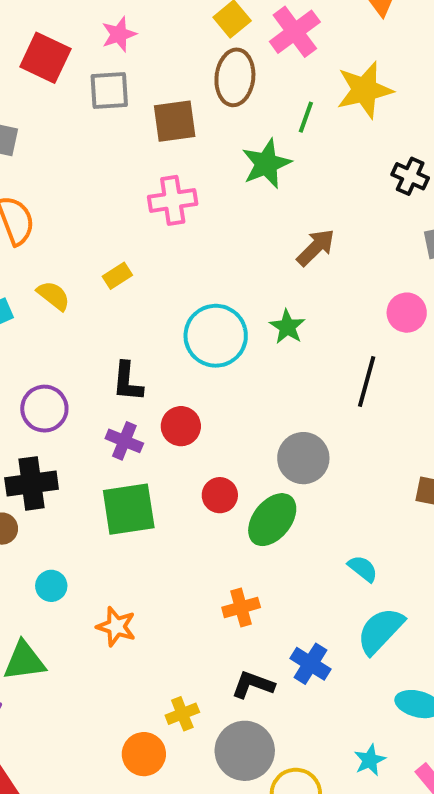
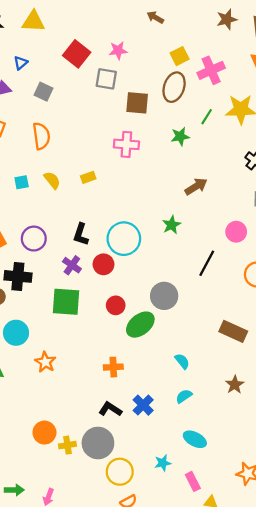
green star: (266, 164) -> (180, 136), size x0.7
cyan circle: (216, 336) -> (124, 239), moved
cyan circle: (51, 586) -> (16, 333), size x1.5
cyan semicircle: (380, 631) -> (184, 396), size x0.6
yellow cross: (182, 714) -> (67, 445), moved

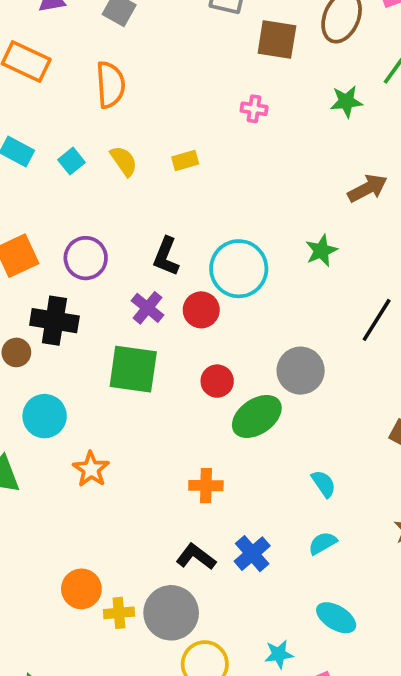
pink cross: (126, 144) -> (254, 109), size x0.6
cyan square: (22, 182) -> (72, 161), turned -32

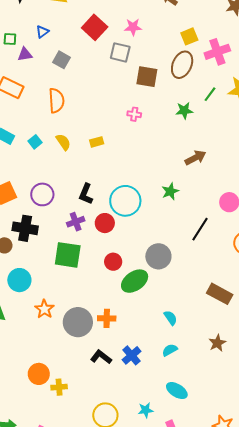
purple cross: (147, 308) -> (76, 222), turned 30
gray circle: (171, 613) -> (78, 322), moved

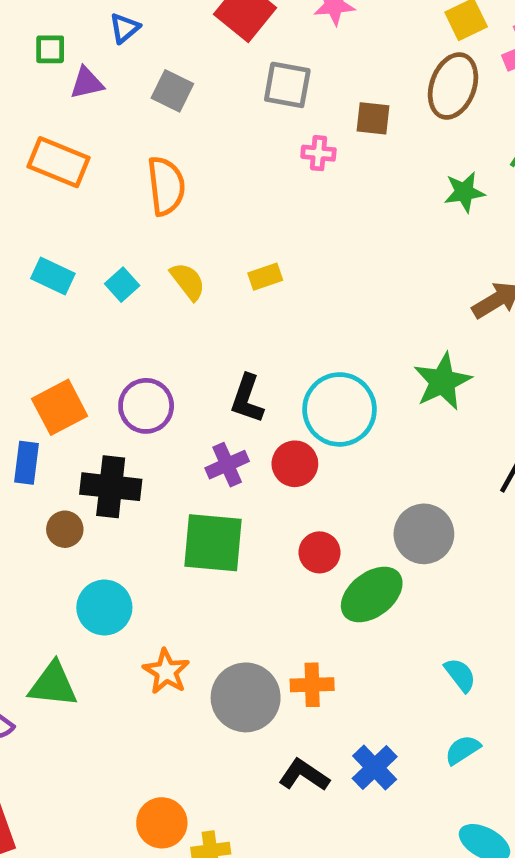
gray square: (120, 52) -> (287, 85), moved
brown square: (147, 77) -> (373, 118), size x0.7
pink cross: (134, 114) -> (318, 153), moved
green star: (170, 191) -> (442, 381), size x1.4

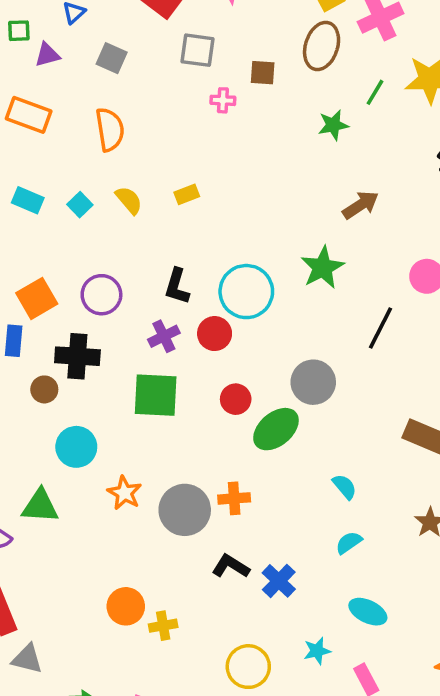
blue cross: (375, 768) -> (279, 581), moved

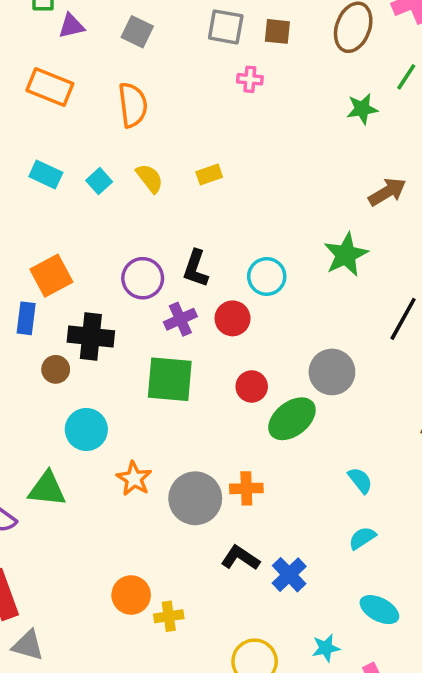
brown square: (263, 73) -> (277, 31), moved
cyan circle: (246, 292) -> (267, 276), size x0.7
purple circle: (101, 295) -> (143, 278), moved

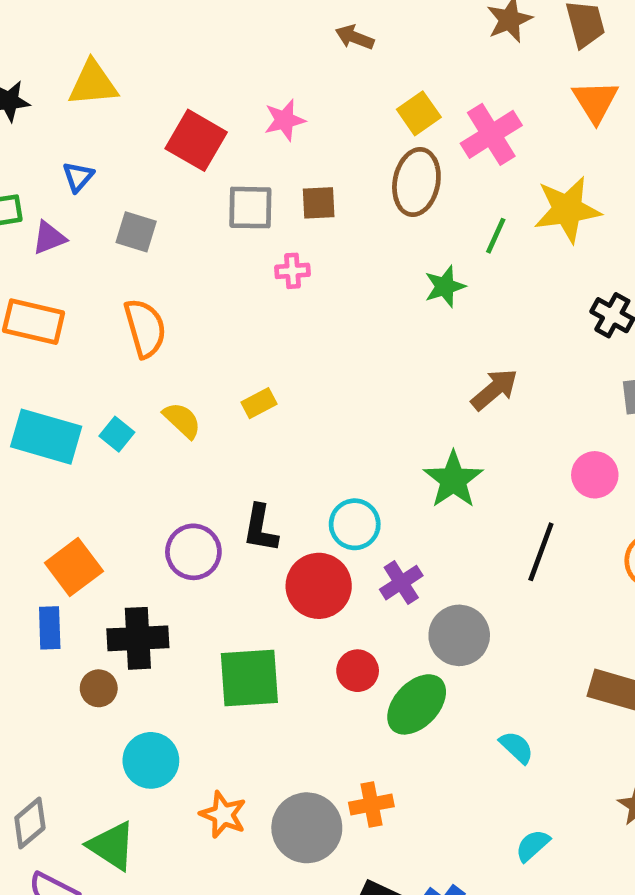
cyan rectangle: (46, 175) -> (46, 437), size x1.6
red circle: (233, 318) -> (319, 586), size x1.4
purple cross: (180, 319) -> (401, 583), moved
cyan semicircle: (360, 480) -> (516, 747), moved
green triangle: (47, 489) -> (112, 846), turned 36

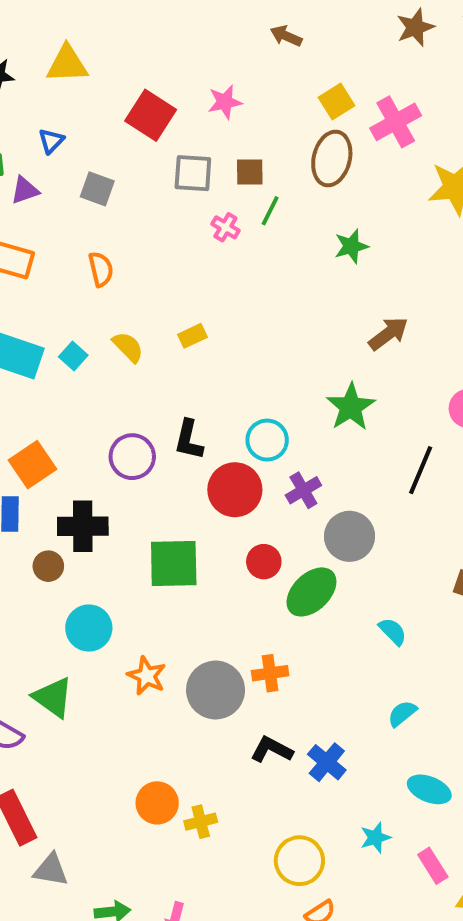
green line: (496, 236) -> (270, 211), moved
pink cross: (292, 271) -> (225, 227), turned 32
orange semicircle: (145, 328) -> (101, 269), size x0.7

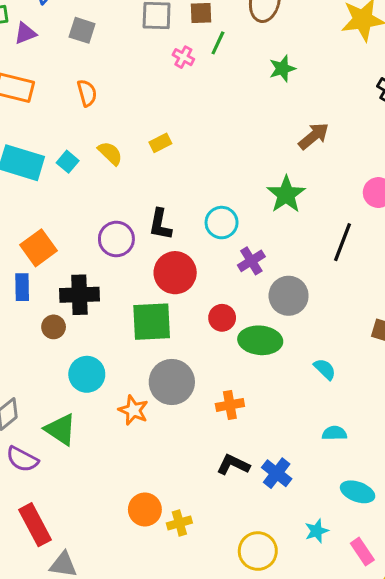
red circle: (235, 490) -> (175, 273), moved
green ellipse: (311, 592) -> (260, 340), turned 51
gray circle: (216, 690) -> (172, 382), moved
cyan semicircle: (402, 714) -> (334, 433), turned 40

